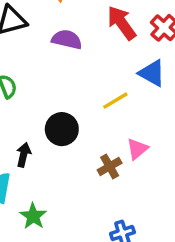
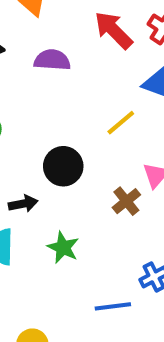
black arrow: (24, 155) -> (23, 204), turned 75
green star: (33, 216) -> (63, 247), moved

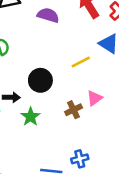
green star: (63, 247) -> (31, 117), moved

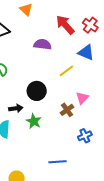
purple semicircle: (48, 15) -> (43, 44), moved
blue cross: (80, 159) -> (85, 136), moved

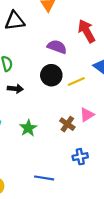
black circle: (37, 91) -> (51, 75), moved
black arrow: (16, 108) -> (15, 89), moved
brown cross: (67, 110) -> (67, 124), turned -32

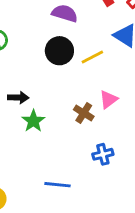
black arrow: (15, 89) -> (18, 98), moved

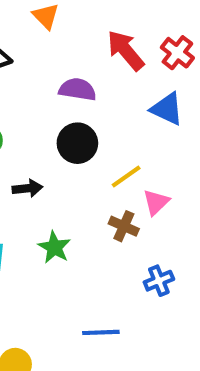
yellow line: (92, 57) -> (126, 176), moved
black arrow: (18, 98) -> (27, 188), moved

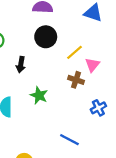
black arrow: (27, 188) -> (21, 65), turned 112
blue line: (101, 332) -> (69, 140), turned 36

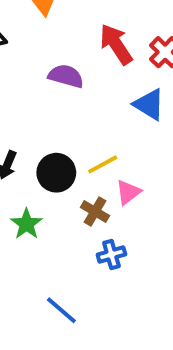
black circle: (46, 37) -> (56, 173), moved
blue cross: (98, 108) -> (111, 255), moved

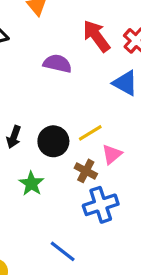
blue cross: (111, 255) -> (101, 205), size x1.5

